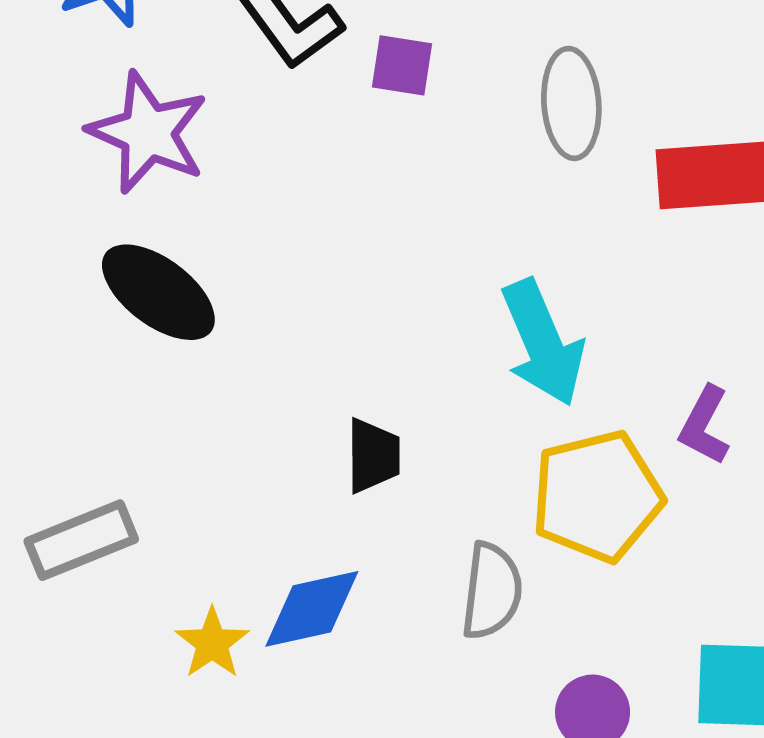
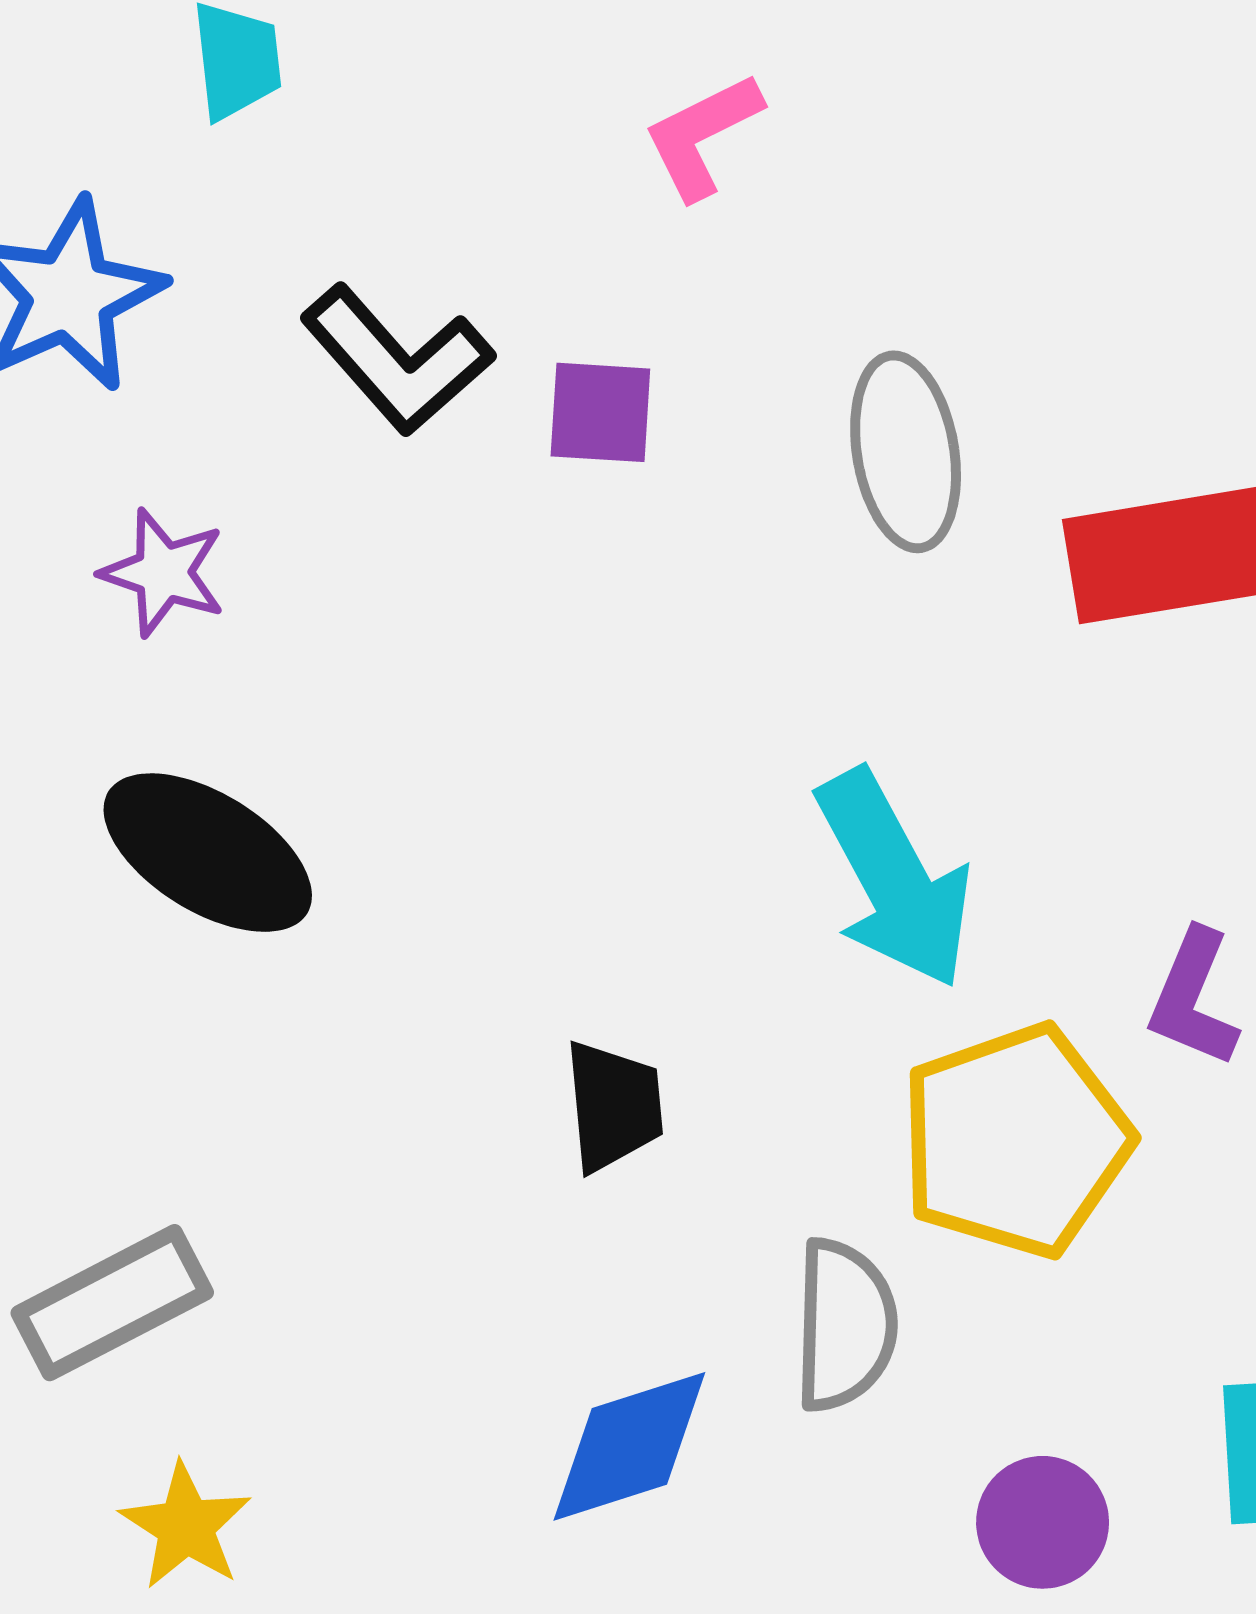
purple star: (148, 133) -> (163, 573), size x0.6
blue diamond: (312, 609) -> (629, 1446), moved
yellow star: (212, 643) -> (186, 1526), moved

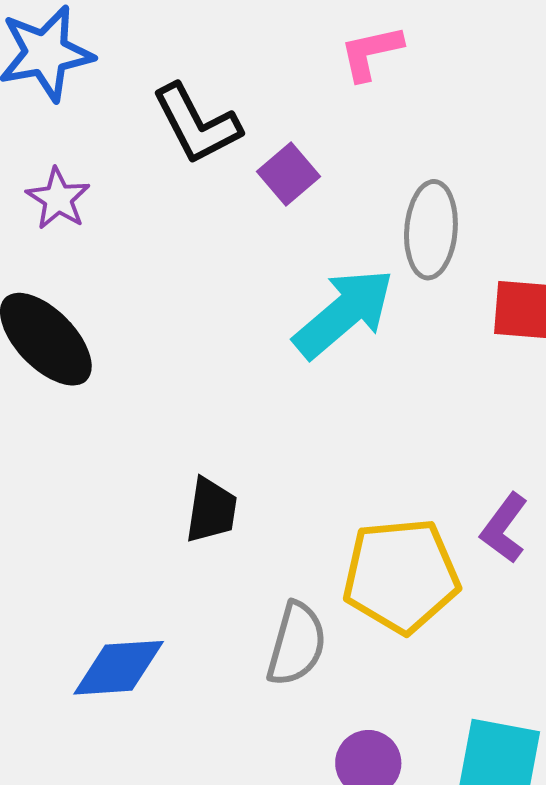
purple square: (600, 412) -> (288, 174), turned 32
cyan arrow: (894, 879) -> (344, 313), moved, turned -116
blue diamond: (629, 1446) -> (119, 668), moved

